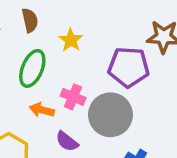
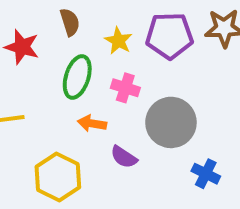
purple pentagon: (129, 67) -> (169, 36), moved
pink cross: (73, 97) -> (125, 88), moved

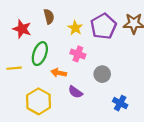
purple pentagon: (169, 36) -> (103, 26), turned -30
green ellipse: (77, 77) -> (40, 54), moved
gray circle: (171, 122) -> (102, 74), size x0.6

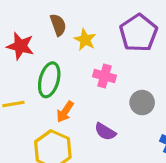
yellow star: (75, 28) -> (85, 40), moved
orange arrow: (59, 73) -> (65, 112), moved, turned -64

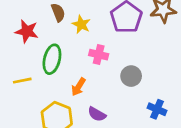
orange arrow: (65, 112) -> (78, 87), moved
purple semicircle: (105, 132) -> (97, 114), moved

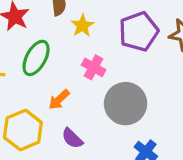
gray circle: (131, 76) -> (126, 104), size x1.6

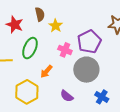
purple pentagon: (139, 32) -> (89, 42), moved
purple semicircle: (72, 138) -> (67, 96), moved

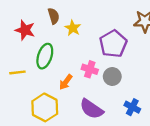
pink cross: (65, 50) -> (90, 69), moved
gray circle: (86, 70) -> (112, 76), size x0.6
purple semicircle: (67, 96) -> (91, 109), size x1.5

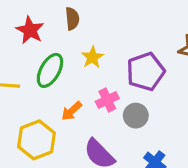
yellow star: (73, 28) -> (92, 57), moved
pink cross: (90, 69) -> (107, 100), turned 35

